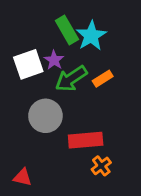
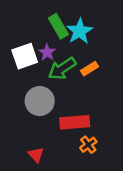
red triangle: (23, 177) -> (36, 155), moved, turned 35

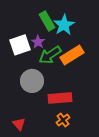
orange rectangle: (90, 69) -> (72, 55), size x1.6
orange cross: (88, 145) -> (63, 120), moved
red triangle: (36, 155) -> (19, 124), moved

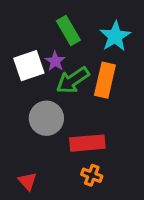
cyan star: (64, 25) -> (115, 36), moved
orange rectangle: (72, 55) -> (105, 80), turned -45
orange cross: (63, 120) -> (92, 175), turned -32

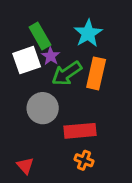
green rectangle: (68, 30) -> (40, 36), moved
cyan star: (115, 36) -> (88, 33), moved

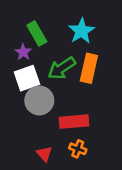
purple star: (51, 56) -> (23, 52), moved
white square: (27, 60) -> (27, 78), moved
red triangle: (25, 166) -> (44, 154), moved

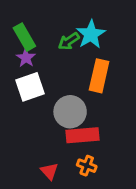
green rectangle: (37, 33) -> (24, 37), moved
green arrow: (62, 68) -> (69, 41), moved, size x0.7
gray circle: (39, 100) -> (70, 112), moved

